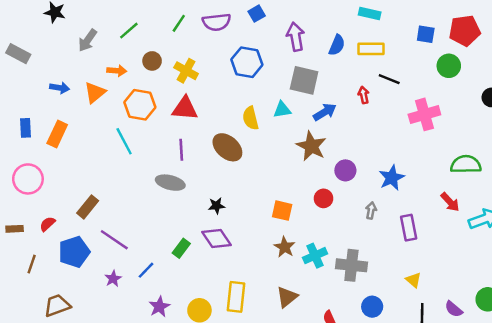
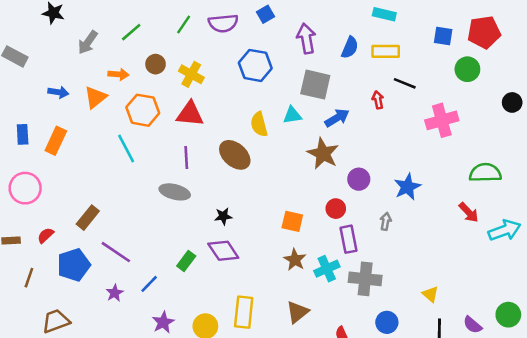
purple rectangle: (409, 228) -> (349, 239), moved

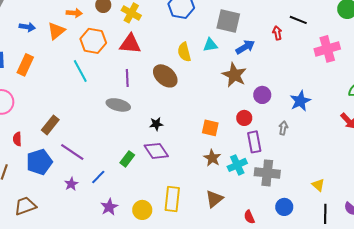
red semicircle: (46, 235) -> (17, 139), turned -48

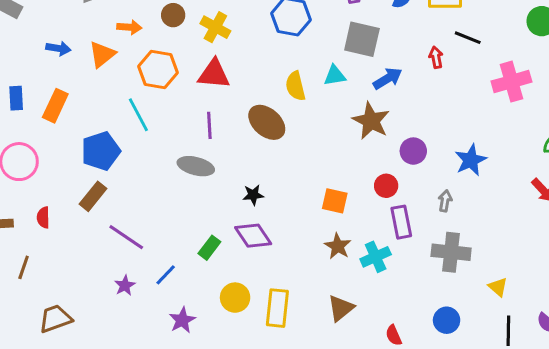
blue pentagon: (39, 162) -> (101, 151), moved
gray cross: (267, 173) -> (451, 252), moved
yellow circle: (142, 210) -> (235, 298), moved

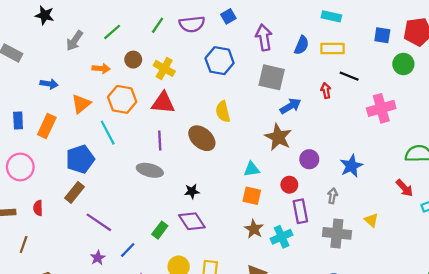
orange triangle: (102, 54) -> (81, 104), moved
cyan triangle: (335, 76) -> (252, 169), moved
yellow triangle: (498, 287) -> (371, 220), moved

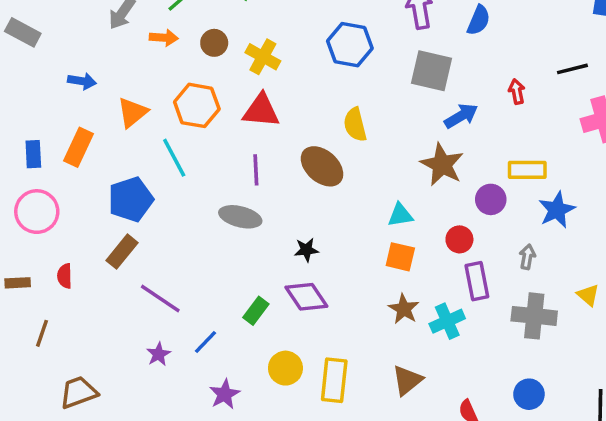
yellow rectangle: (333, 49) -> (527, 170), moved
orange arrow: (101, 68) -> (164, 38), moved
black line: (349, 76) -> (572, 69), moved, turned -36
blue rectangle: (18, 120) -> (33, 154), moved

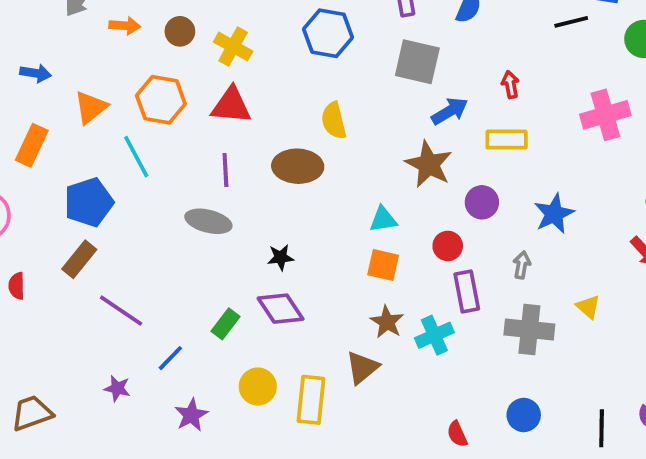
black line: (572, 69) -> (571, 22), moved
brown ellipse: (322, 166) -> (298, 166), turned -39
yellow rectangle: (527, 170) -> (507, 140), moved
purple star: (159, 354) -> (117, 388), moved, turned -30
brown triangle: (407, 380) -> (362, 368), moved

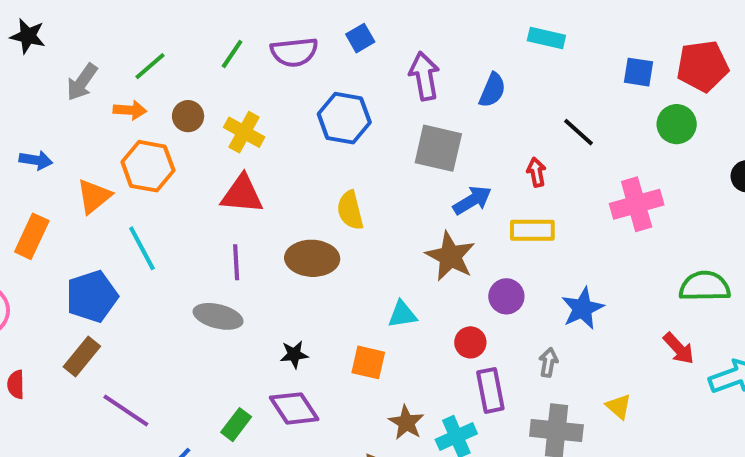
black line: (571, 22) -> (578, 132), moved, turned 56
orange hexagon: (161, 100) -> (148, 166), moved
orange square: (383, 265) -> (368, 362), moved

